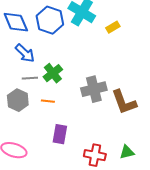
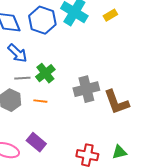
yellow rectangle: (113, 27) -> (110, 15), moved
purple rectangle: (60, 134) -> (36, 142), moved, turned -60

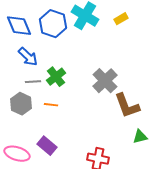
gray cross: (86, 89) -> (105, 81), moved, turned -30
green triangle: (119, 152) -> (140, 137), moved

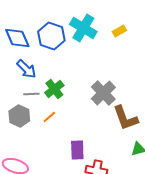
orange line: (51, 105) -> (49, 117), turned -48
purple rectangle: (47, 146) -> (77, 150), moved, turned 48

